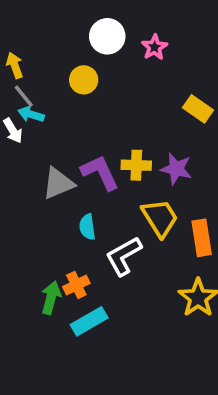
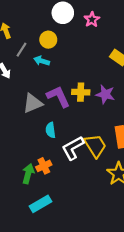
gray line: (24, 96) -> (21, 50), moved, turned 72
cyan arrow: (31, 114) -> (42, 61), moved
yellow trapezoid: (160, 218) -> (95, 146), moved
cyan rectangle: (89, 321) -> (40, 204), moved

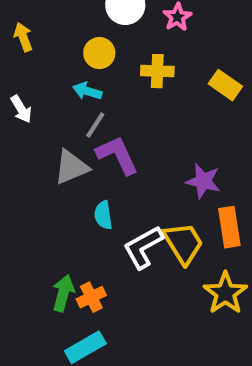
gray line: (21, 50) -> (95, 125), moved
yellow cross: (81, 92) -> (157, 71), moved
purple star: (105, 94) -> (203, 181), moved
orange cross: (44, 166) -> (91, 297), moved

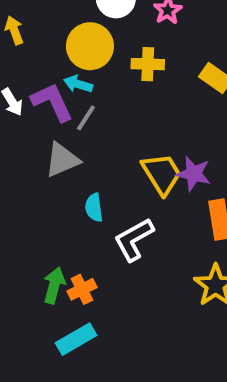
yellow circle: (99, 53) -> (90, 46), size x1.5
purple L-shape: (117, 155) -> (52, 102), moved
yellow trapezoid: (183, 243) -> (162, 174), moved

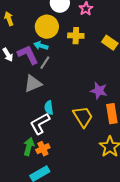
yellow trapezoid: (162, 174) -> (83, 117), moved
white L-shape: (134, 239) -> (40, 124), moved

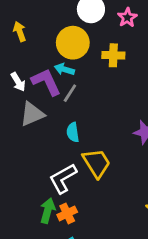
gray triangle: (33, 84) -> (32, 114), moved
cyan semicircle: (49, 108) -> (73, 132), moved
yellow trapezoid: (83, 117) -> (97, 163), moved

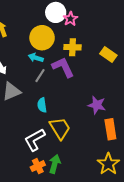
pink star: (127, 18) -> (70, 19), moved
purple L-shape: (46, 82) -> (63, 67), moved
green arrow: (48, 211) -> (55, 164), moved

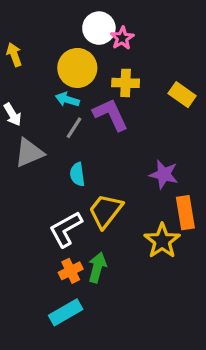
yellow trapezoid: (60, 128) -> (106, 211), turned -110
yellow star: (108, 164) -> (162, 241), moved

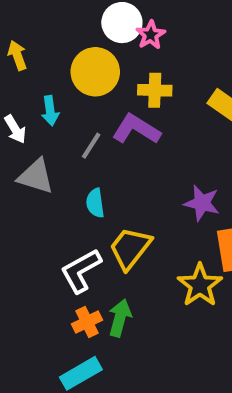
cyan arrow: (67, 100) -> (50, 111), moved, turned -115
purple L-shape: (111, 115) -> (136, 129), turned -33
gray triangle: (29, 153) -> (36, 176), turned 40

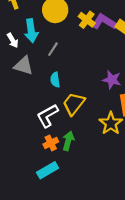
yellow cross: (155, 90) -> (87, 20), turned 35
cyan arrow: (50, 111) -> (31, 31), size x1.5
purple L-shape: (136, 129) -> (104, 22), moved

